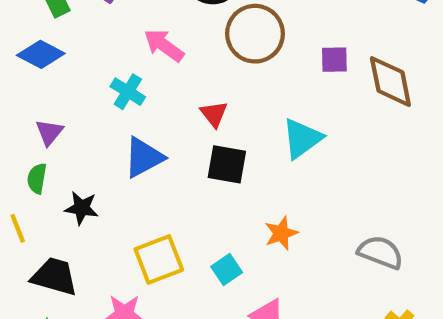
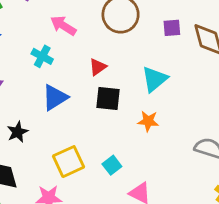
red triangle: (214, 114) -> (98, 67), turned 36
black star: (82, 208) -> (18, 132), turned -30
orange star: (281, 233) -> (148, 121), moved, turned 30

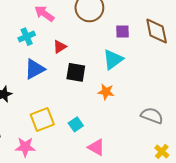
purple square: (172, 28) -> (123, 32), moved
cyan cross: (42, 56) -> (27, 37), turned 35
red triangle: (98, 67) -> (60, 47), moved

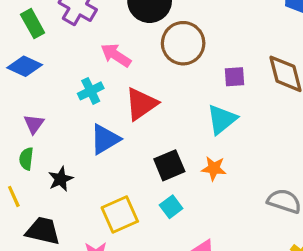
red triangle: (60, 47) -> (141, 104), size x1.6
black square: (76, 72) -> (169, 165), moved, turned -30
cyan square: (76, 124) -> (171, 207), moved

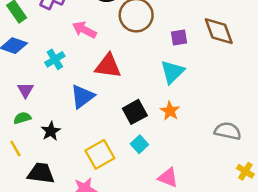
cyan cross: (91, 91) -> (55, 59), moved
red triangle: (141, 104) -> (108, 66), turned 48
green semicircle: (26, 159) -> (22, 118), turned 72
orange star: (214, 168) -> (170, 111), turned 30

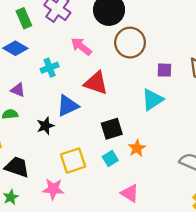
purple triangle: (26, 90) -> (18, 90), turned -49
orange star: (170, 111) -> (137, 148), moved
black star: (51, 131) -> (45, 126), moved

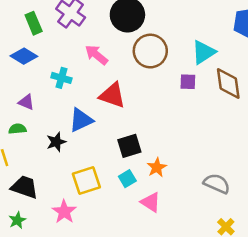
cyan cross: (50, 68) -> (61, 78), turned 36
cyan triangle: (152, 100) -> (203, 52), moved
pink star: (53, 189) -> (64, 212), turned 30
pink triangle: (130, 193) -> (151, 202), moved

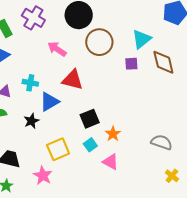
cyan cross: (61, 78) -> (30, 83), moved

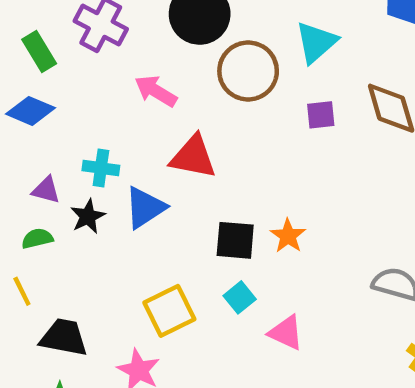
cyan triangle: (142, 39) -> (316, 42), moved
black square: (90, 119) -> (235, 240), turned 30
black star: (31, 121) -> (88, 216), moved
orange star: (113, 134) -> (288, 236), moved

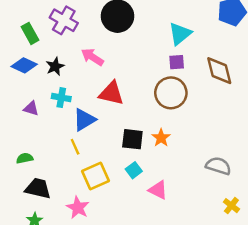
brown circle: (248, 71) -> (171, 93), moved
purple square: (321, 115) -> (177, 62), moved
black star: (88, 216) -> (55, 66), moved
green semicircle: (37, 238) -> (25, 158), moved
yellow line: (22, 291) -> (75, 147), moved

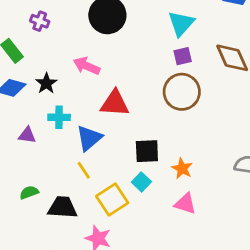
purple cross: (64, 20) -> (40, 21), moved, size x0.6
orange star: (161, 138) -> (182, 168), moved
cyan square: (134, 170) -> (141, 182), moved
black trapezoid: (38, 188) -> (62, 207), moved

